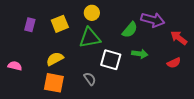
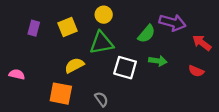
yellow semicircle: (55, 59) -> (74, 65), moved
red semicircle: (174, 63) -> (196, 71), turned 48
gray semicircle: (90, 79) -> (101, 99), moved

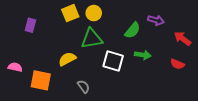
purple arrow: (172, 22) -> (156, 20), size x0.7
yellow square: (68, 27) -> (70, 13), moved
orange square: (61, 94) -> (41, 80), moved
gray semicircle: (101, 99) -> (84, 87), moved

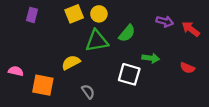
purple rectangle: (30, 25) -> (32, 15), moved
green semicircle: (132, 30) -> (127, 33), moved
red arrow: (182, 39) -> (191, 29), moved
white square: (113, 61) -> (129, 74), moved

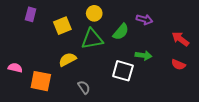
yellow square: (74, 14) -> (62, 26), moved
purple arrow: (165, 21) -> (144, 19), moved
red arrow: (191, 29) -> (180, 39), moved

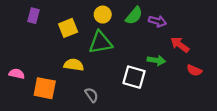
green semicircle: (121, 32) -> (134, 16), moved
red arrow: (180, 39) -> (180, 45), moved
yellow semicircle: (68, 60) -> (74, 65), turned 36

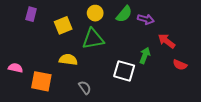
green arrow: (156, 60) -> (145, 55), turned -77

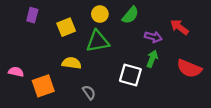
purple arrow: (146, 19) -> (153, 37), moved
red arrow: (167, 41) -> (179, 27), moved
red semicircle: (180, 65) -> (189, 68), size x1.6
orange square: (41, 81) -> (43, 86), turned -30

